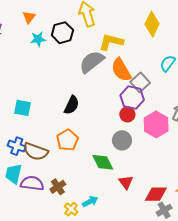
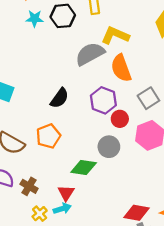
gray square: (140, 82) -> (148, 98), moved
purple hexagon: (132, 98) -> (103, 100), moved
green diamond: (103, 162) -> (84, 167), turned -65
red triangle: (126, 182) -> (66, 193), moved
brown cross: (58, 187) -> (29, 186), turned -35

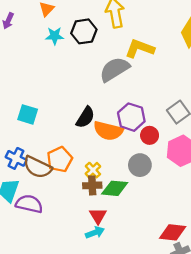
orange semicircle: (121, 68) -> (108, 131), moved, turned -52
orange pentagon: (48, 136) -> (60, 159), moved
brown cross: (29, 186) -> (92, 185), moved, turned -30
yellow cross: (40, 214) -> (93, 170), moved

